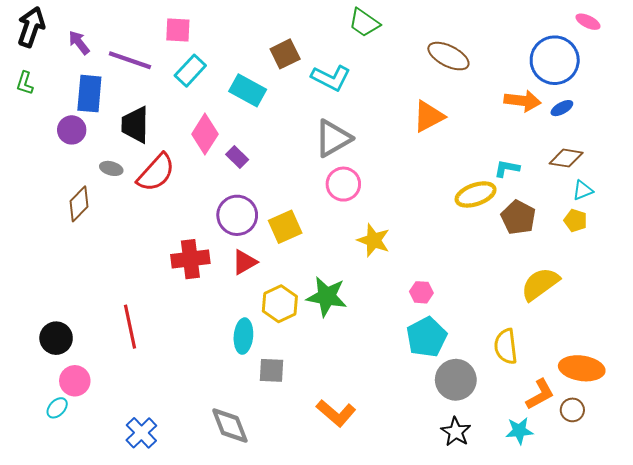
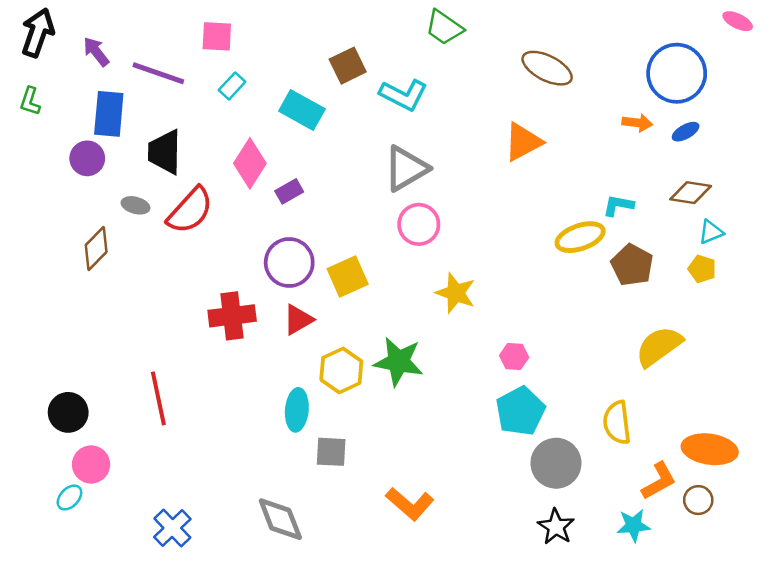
pink ellipse: (588, 22) -> (738, 21), moved
cyan rectangle: (190, 71) -> (232, 86), size x0.7
orange arrow: (522, 101) -> (637, 123), size x0.7
purple rectangle: (237, 157) -> (289, 191), turned -75

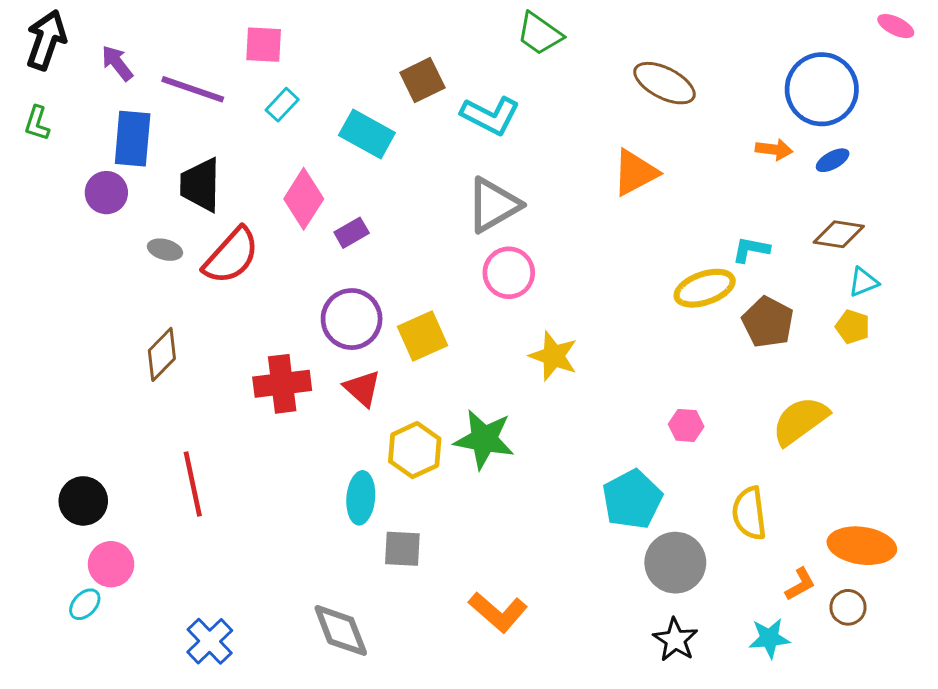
brown diamond: (96, 249) -> (162, 354), moved
red triangle: (298, 320) -> (362, 388), turned -48
pink hexagon: (514, 357) -> (686, 425), moved
orange L-shape: (659, 481) -> (800, 584), size x0.7

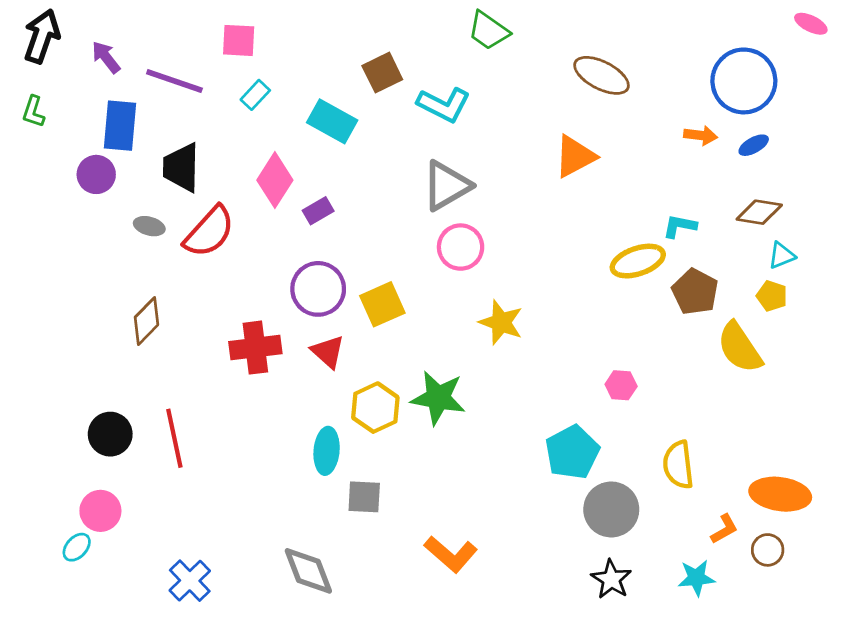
yellow semicircle: (800, 421) -> (740, 348), moved, turned -88
black circle: (83, 501) -> (110, 434), moved

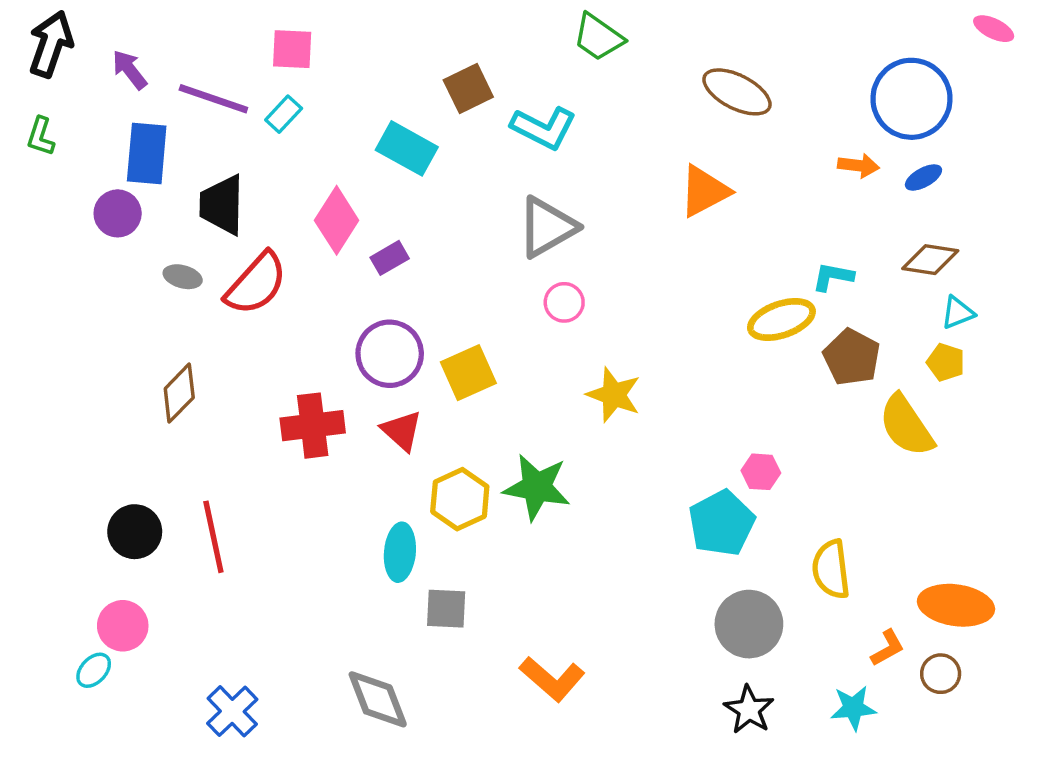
cyan rectangle: (255, 95) -> (284, 114), moved
pink circle: (461, 247) -> (564, 302), size x0.7
cyan pentagon: (572, 452) -> (722, 523), moved

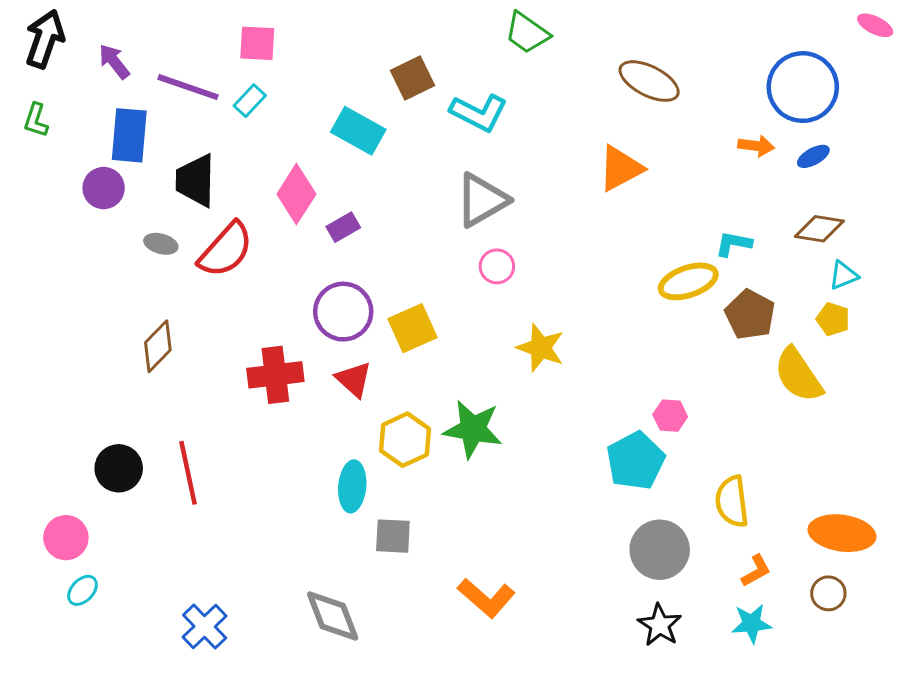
pink circle: (123, 626) -> (66, 538), moved
orange L-shape: (888, 648) -> (756, 571), moved

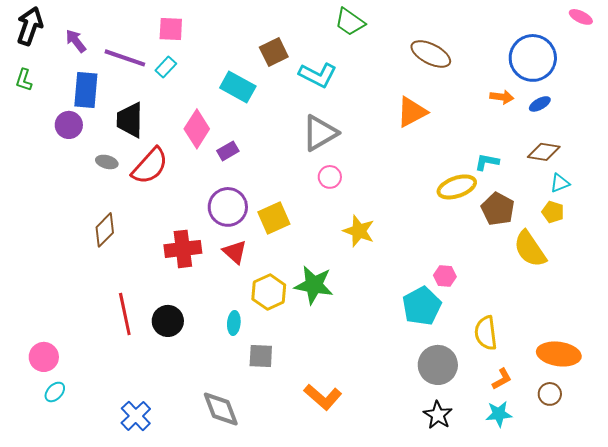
black circle: (119, 468) -> (168, 321), moved
cyan ellipse: (352, 486) -> (234, 323), size x0.7

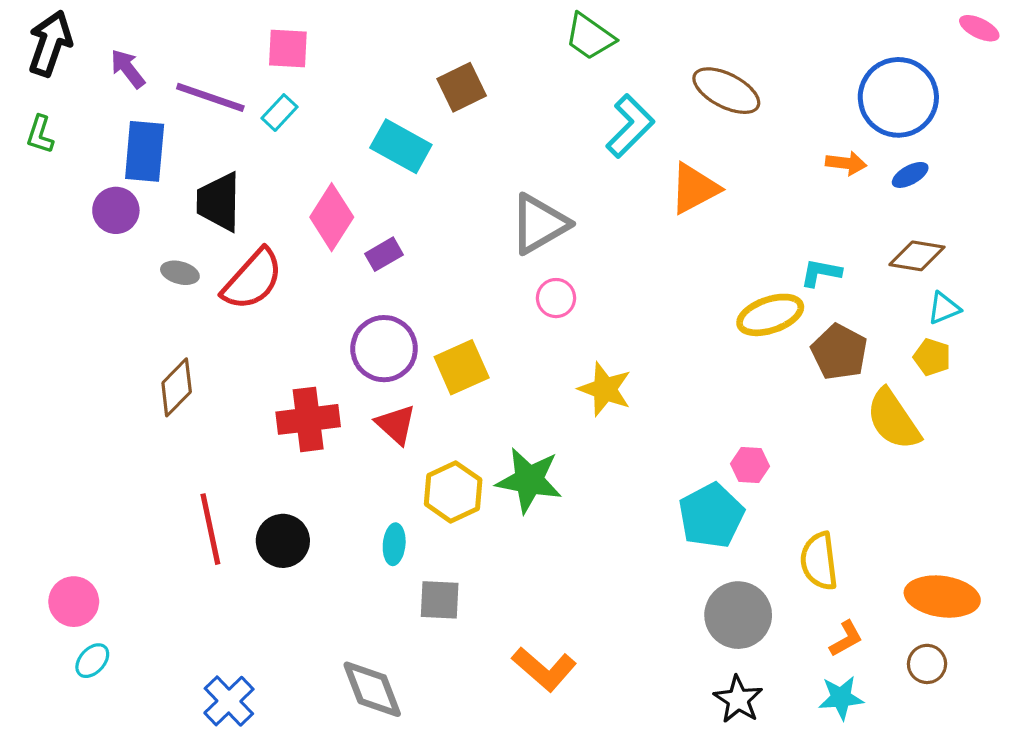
cyan L-shape: (318, 75) -> (630, 126), moved, turned -72

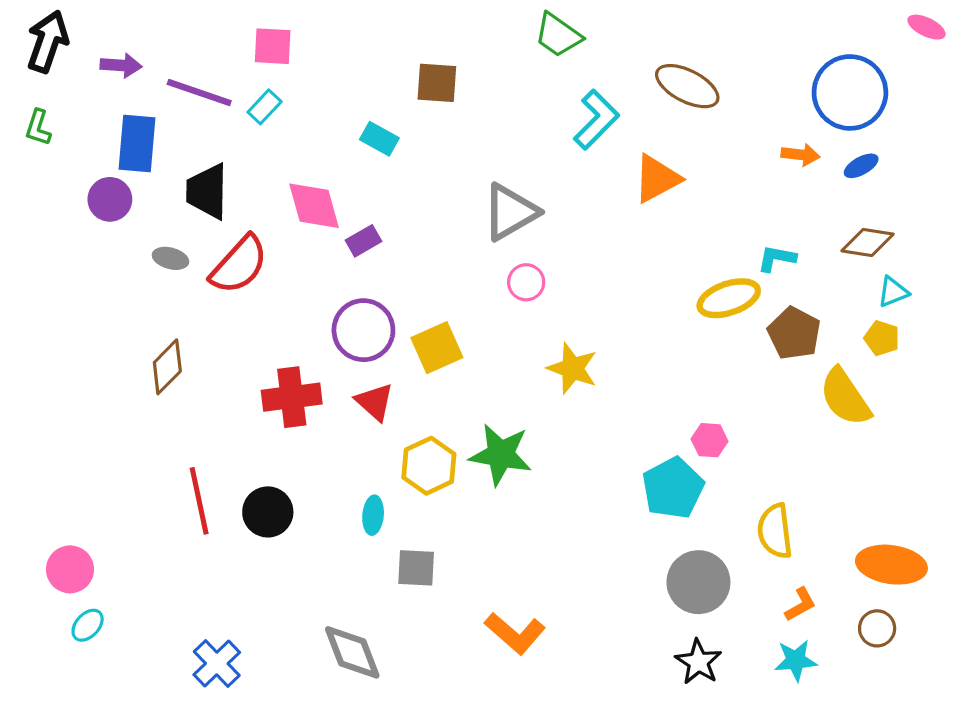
purple arrow: (128, 69) -> (121, 65), turned 132
brown square: (462, 87) -> (437, 83), turned 30
cyan rectangle: (401, 146) -> (379, 139), size x0.7
pink diamond: (332, 217) -> (314, 206), turned -48

